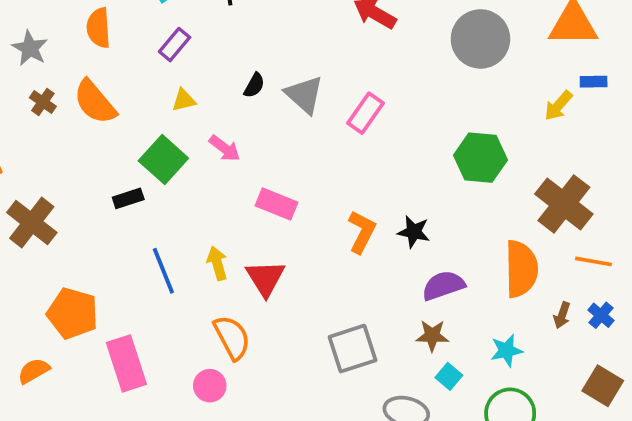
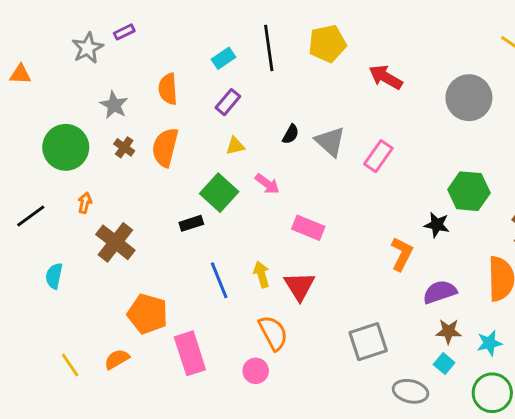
orange semicircle: (95, 102) -> (165, 147), turned 54
orange L-shape: (362, 232) -> (402, 254), moved
black star: (414, 232) -> (437, 225), moved
brown star: (432, 336) -> (448, 331), moved

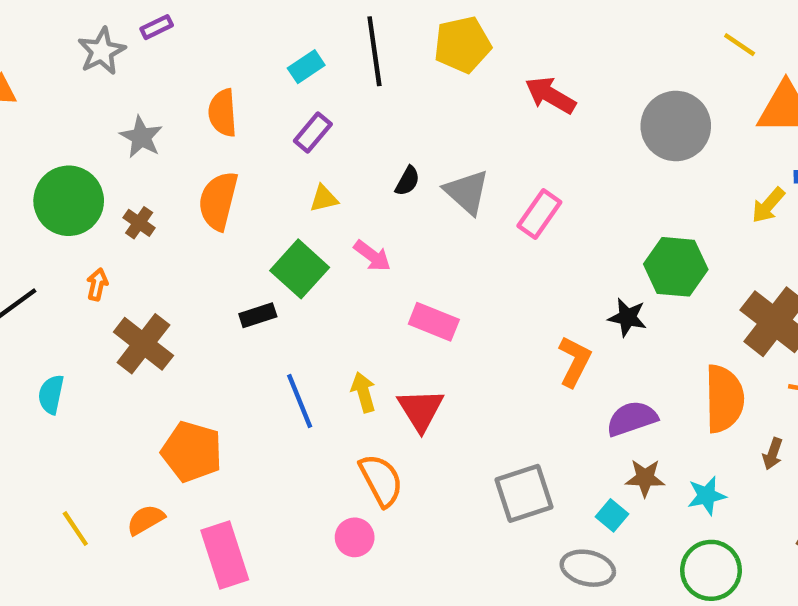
brown cross: (124, 147) -> (139, 223), moved
pink rectangle: (190, 353) -> (225, 555), moved
cyan square: (444, 364) -> (612, 515), moved

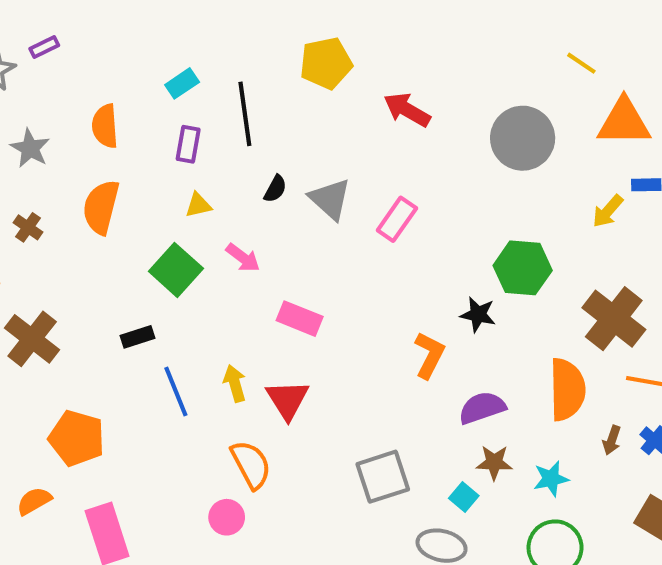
black line: (374, 51) -> (245, 114), moved
purple rectangle: (313, 133) -> (188, 144), turned -30
black rectangle: (258, 315) -> (137, 337), moved

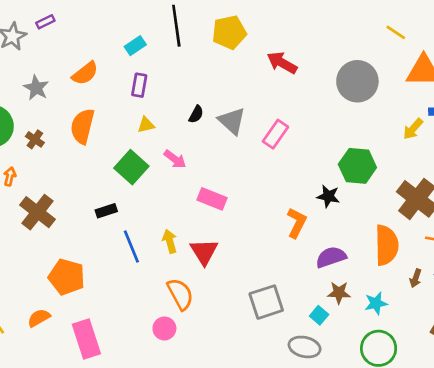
black line: (245, 114) -> (176, 26), moved
orange semicircle: (105, 126) -> (85, 73), turned -124

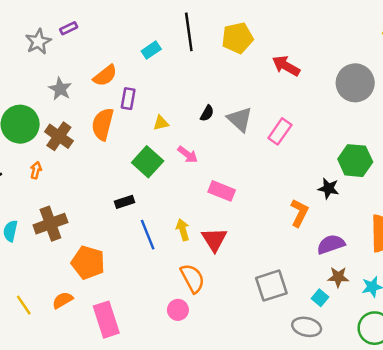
purple rectangle: (139, 85) -> (128, 99), moved
brown cross: (35, 139) -> (59, 136), size x1.6
brown cross: (37, 212) -> (50, 224), moved, turned 32

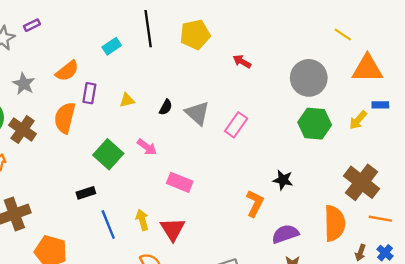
red arrow: (286, 66) -> (242, 61), size x0.7
yellow triangle: (161, 123) -> (127, 100), moved
green hexagon: (355, 161) -> (315, 124), moved

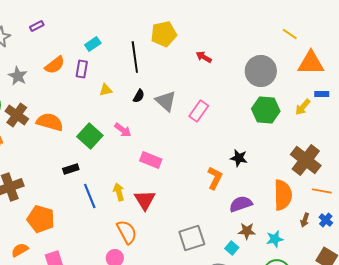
purple rectangle: (32, 25) -> (37, 26), moved
black line: (148, 29) -> (135, 57), moved
purple rectangle: (89, 93) -> (82, 69), moved
orange semicircle: (65, 118) -> (50, 122), moved, turned 92

